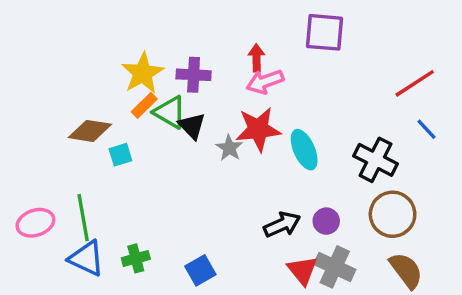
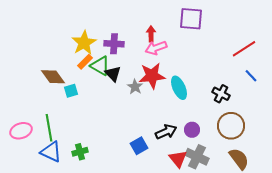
brown diamond: (90, 131) -> (53, 77), turned 45
black cross: (376, 160) -> (221, 94), size x0.7
blue square: (200, 270) -> (139, 146), moved

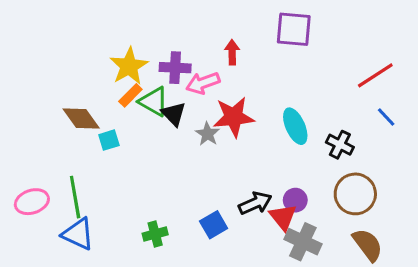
pink arrow: (156, 48) -> (203, 83), moved
cyan ellipse: (179, 88) -> (295, 126), moved
green cross: (80, 152) -> (155, 234), moved
red triangle: (178, 159) -> (283, 217), moved

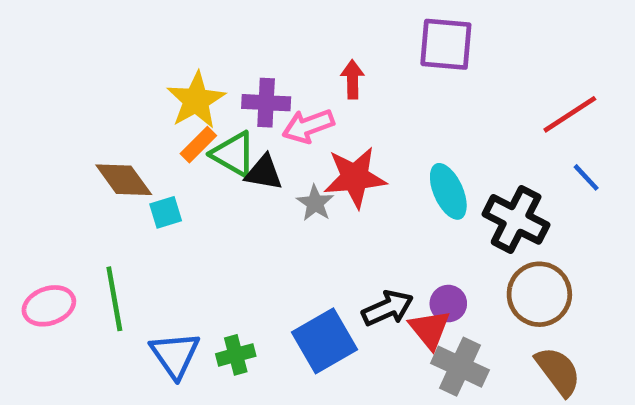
black triangle: (174, 114) -> (264, 173), turned -36
black cross: (340, 145) -> (516, 219), size x1.5
blue square: (214, 225) -> (325, 341), size x1.5
blue triangle: (78, 234) -> (175, 355), moved, turned 30

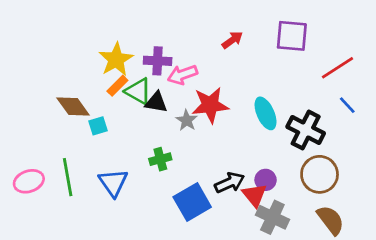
purple square: (446, 44) -> (292, 36), moved
red arrow: (353, 79) -> (232, 40), moved, turned 55
blue triangle: (175, 355) -> (113, 183), moved
green cross: (236, 355) -> (160, 159), moved

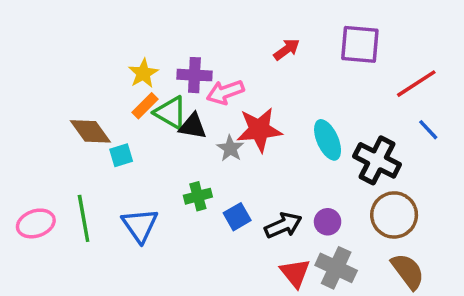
yellow star: (116, 59) -> (143, 73), size x0.7
red triangle: (254, 195) -> (295, 273), moved
blue square: (192, 202) -> (237, 217), moved, size x0.6

